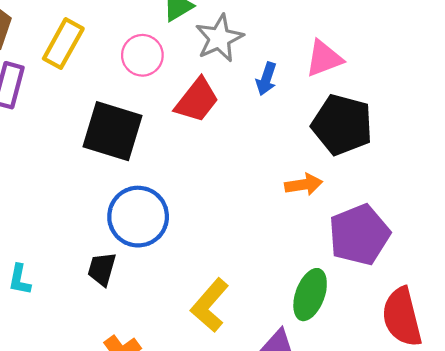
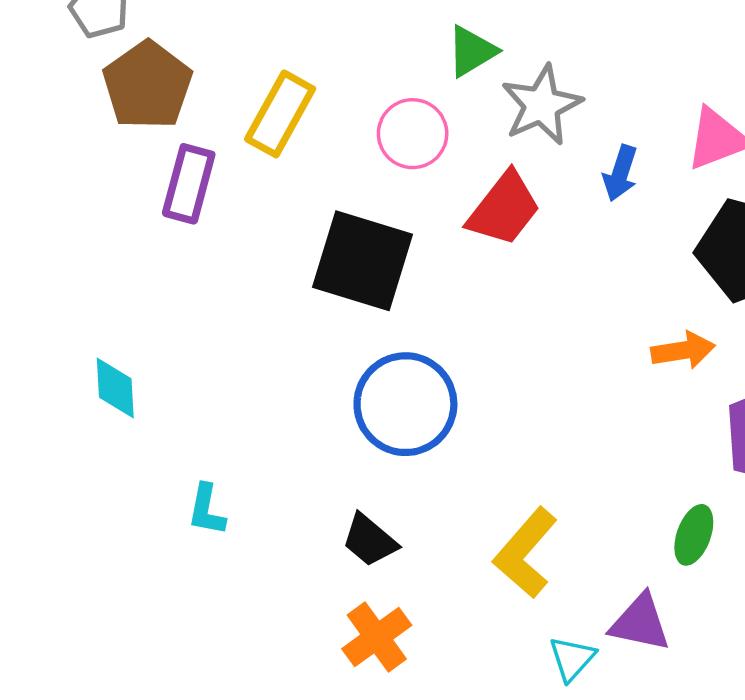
black trapezoid: (102, 269) -> (370, 540), moved, turned -66
green ellipse: (310, 295) -> (694, 535), size x0.7

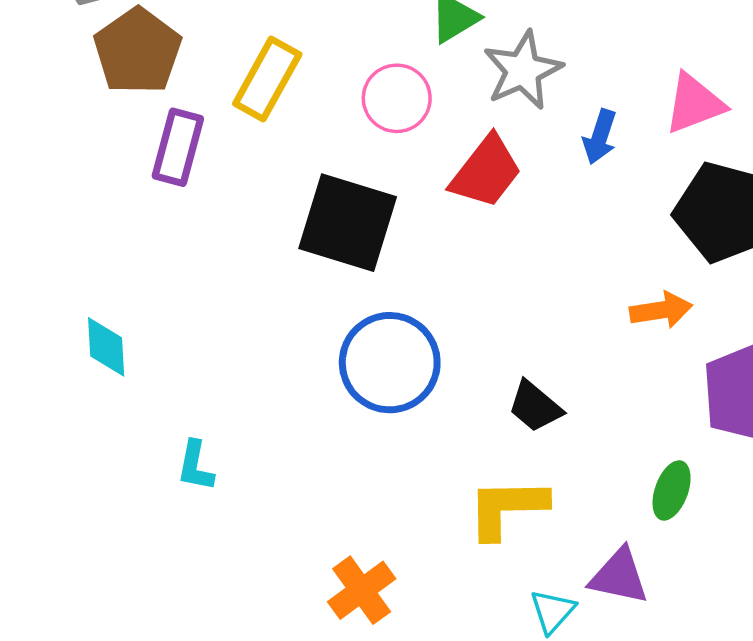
black trapezoid: (370, 540) -> (535, 406), moved
yellow L-shape: (525, 553) -> (507, 508), turned 48

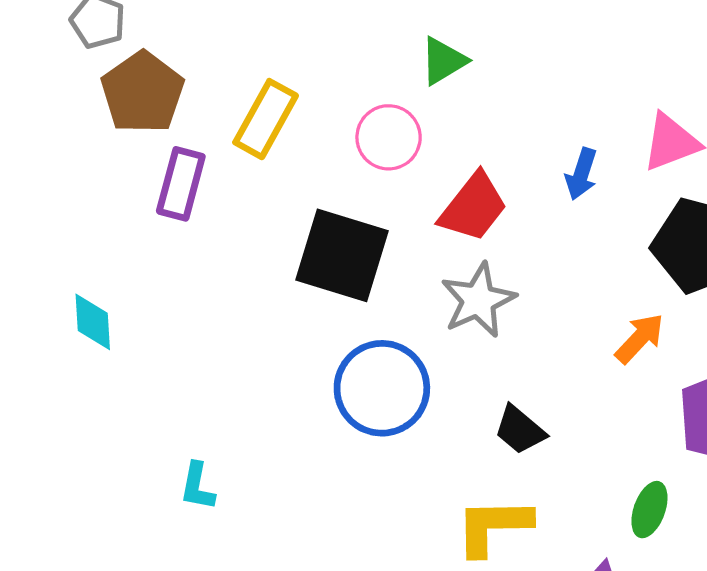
gray star: (523, 70) -> (478, 300), moved
orange arrow: (661, 310) -> (639, 338), turned -38
cyan diamond: (106, 347) -> (93, 322), moved

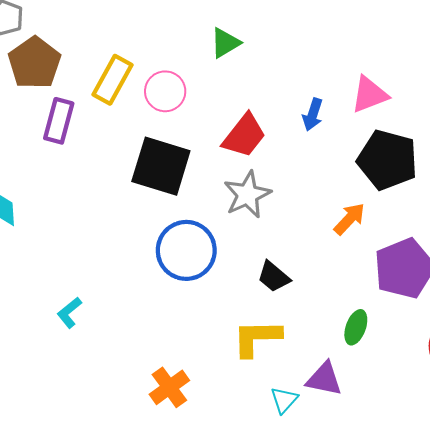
pink circle: (389, 137) -> (165, 91), moved
cyan L-shape: (197, 486) -> (69, 313), turned 40

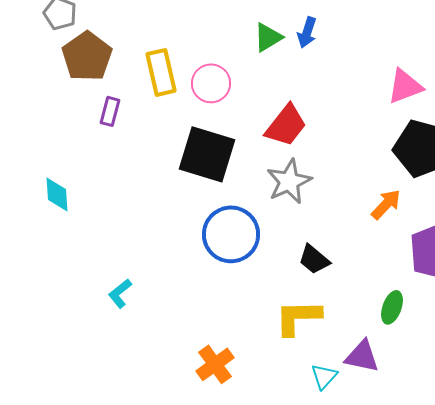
yellow rectangle: (112, 80) -> (161, 72), turned -42
blue arrow: (313, 115) -> (307, 32), moved
purple rectangle: (59, 121) -> (110, 111), size x0.7

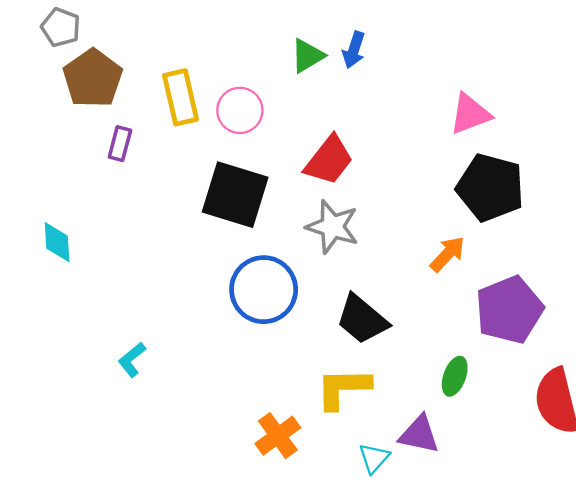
gray star: (289, 181) -> (332, 227), turned -30
black trapezoid: (314, 259) -> (362, 319), size x1.4
orange cross: (215, 364) -> (278, 436), moved

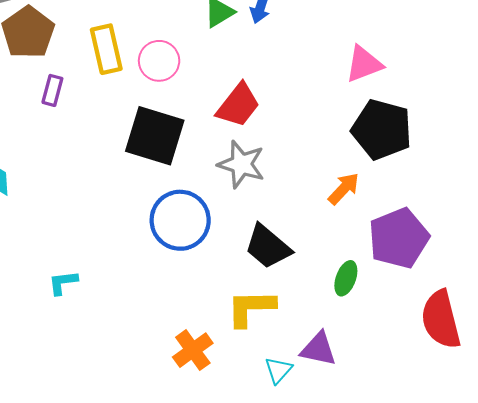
cyan L-shape: (132, 360) -> (63, 283), turned 32
green ellipse: (455, 376) -> (346, 278), moved

